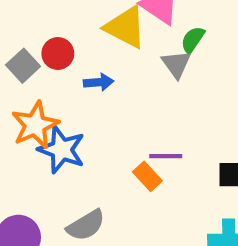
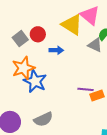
gray triangle: (176, 64) -> (95, 45), turned -35
orange rectangle: (147, 176) -> (97, 95), moved, turned -72

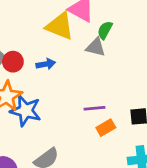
red circle: (38, 34) -> (13, 62), moved
orange rectangle: (97, 95) -> (106, 128), moved

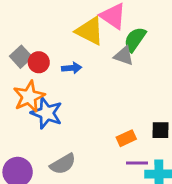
green semicircle: (105, 30) -> (135, 39), size x1.4
purple line: (95, 108) -> (137, 163), moved

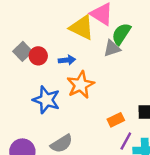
gray triangle: (124, 56) -> (112, 48), turned -36
orange star: (29, 97) -> (81, 85), moved
purple line: (137, 163) -> (126, 141), turned -60

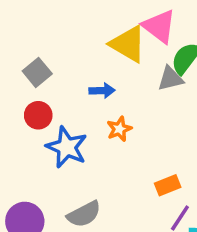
red circle: (38, 56) -> (38, 115), moved
orange star: (81, 85) -> (119, 129), size x0.6

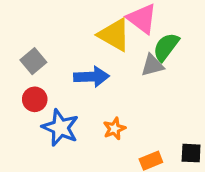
blue arrow: (102, 91) -> (91, 77), size x1.5
orange star: (119, 129) -> (114, 129), moved

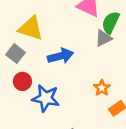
yellow triangle: (114, 35) -> (31, 28), moved
orange star: (114, 129) -> (102, 88), moved

